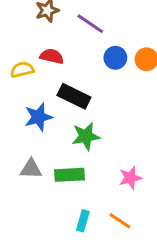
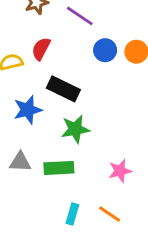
red semicircle: (52, 56) -> (41, 49), turned -75

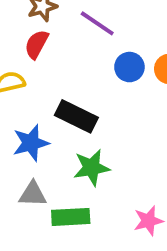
red semicircle: (41, 49) -> (36, 44), moved
gray triangle: (20, 162) -> (33, 194), moved

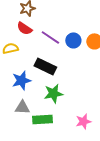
purple line: (97, 23) -> (50, 37), moved
red semicircle: (36, 44) -> (24, 28), turned -84

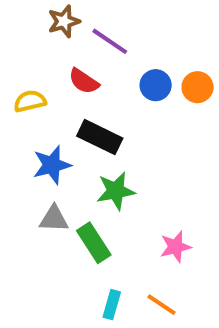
red semicircle: (24, 28) -> (84, 81), moved
purple line: (50, 37) -> (110, 41), moved
green rectangle: (42, 119) -> (94, 243), turned 60

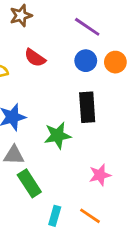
purple line: (110, 41) -> (87, 27), moved
black rectangle: (100, 137) -> (87, 107), moved, turned 60
green rectangle: (94, 243) -> (29, 183), moved

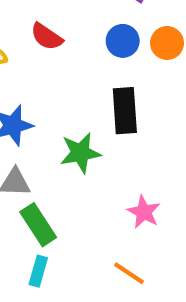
pink star: (100, 175) -> (144, 212), turned -30
cyan rectangle: (55, 216) -> (38, 271), moved

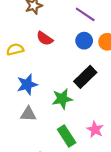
black rectangle: (125, 111) -> (85, 77), turned 50
green rectangle: (38, 225) -> (67, 136), moved

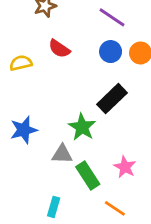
blue star: (27, 85) -> (24, 130), moved
green star: (62, 99) -> (82, 127), turned -30
gray triangle: (28, 114) -> (62, 154), moved

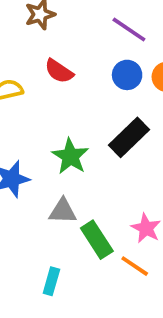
green star: (82, 127) -> (70, 156), moved
orange line: (115, 208) -> (135, 266), moved

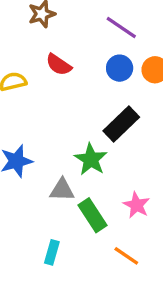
green star: (70, 156) -> (91, 159), moved
orange line: (135, 266) -> (126, 256), moved

